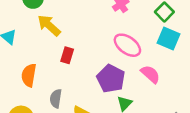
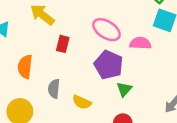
pink ellipse: (127, 45) -> (106, 30), moved
pink semicircle: (150, 74) -> (140, 43), moved, turned -36

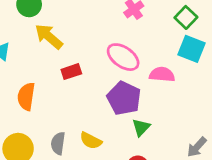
red rectangle: (63, 44) -> (71, 72), turned 56
gray semicircle: (54, 89) -> (58, 143), moved

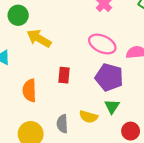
red rectangle: (71, 72) -> (64, 75), moved, turned -56
green triangle: (141, 127) -> (112, 106), moved

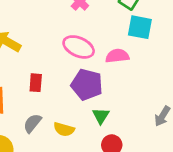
green triangle: (112, 106) -> (101, 116), moved
gray semicircle: (62, 124) -> (32, 123), moved, turned 42

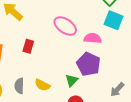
purple pentagon: (87, 85) -> (88, 64), moved
gray semicircle: (32, 123) -> (19, 86), moved, turned -49

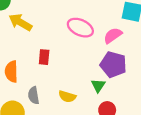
pink semicircle: (93, 38) -> (113, 36), turned -30
gray semicircle: (19, 86) -> (34, 95), moved

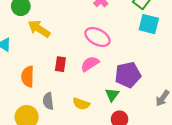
pink semicircle: (113, 36) -> (90, 64), moved
purple pentagon: (113, 65) -> (128, 75), turned -30

